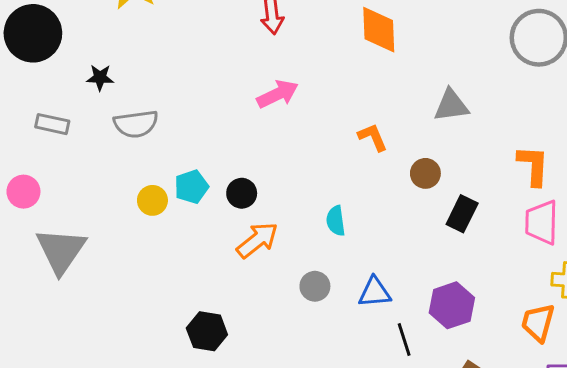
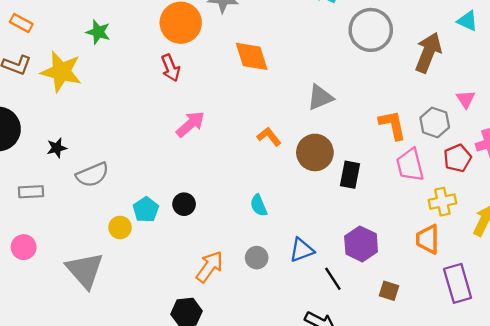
brown circle: (425, 173) -> (315, 152), size x1.6
orange arrow: (257, 240) -> (210, 267), moved
gray triangle: (61, 251) -> (85, 270), moved

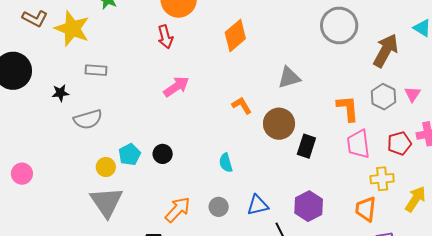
orange diamond: (252, 56) -> (235, 35), turned 60
gray hexagon: (435, 122) -> (384, 97), moved
gray rectangle: (31, 192) -> (96, 70), moved
gray triangle: (85, 270) -> (106, 202), moved

